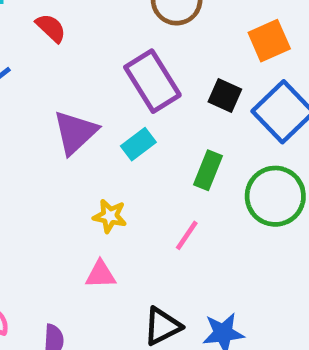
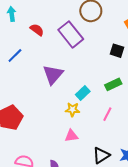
purple rectangle: (152, 81) -> (71, 34), moved
cyan rectangle: (138, 144) -> (83, 93), moved
green rectangle: (208, 170) -> (113, 84), turned 49

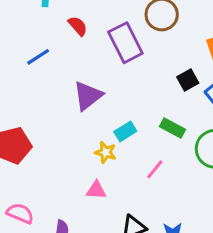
black square: (117, 51) -> (188, 80), turned 32
green rectangle: (113, 84) -> (172, 128), turned 42

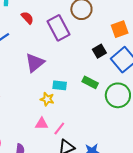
cyan rectangle: (125, 131) -> (60, 85), turned 40
pink line: (155, 169) -> (59, 129), moved

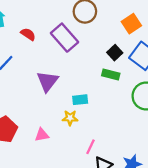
green rectangle: (90, 82) -> (111, 75), moved
pink triangle: (42, 124) -> (42, 135), moved

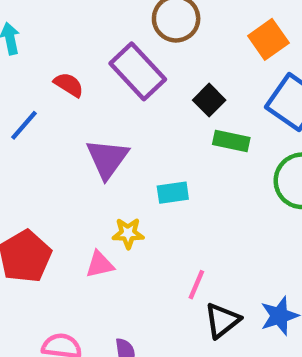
red semicircle: (28, 34) -> (69, 85), moved
black square: (115, 53) -> (209, 100), moved
yellow star: (70, 118) -> (128, 233), moved

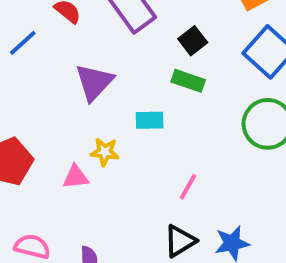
green rectangle: (231, 141) -> (188, 81), moved
pink line: (196, 285) -> (188, 187), moved

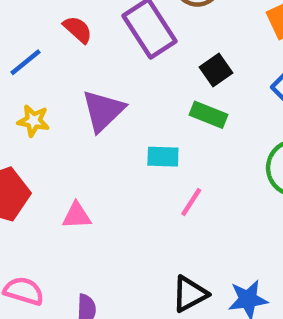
yellow star: (105, 152) -> (33, 121), moved
pink line: (188, 187) -> (191, 202), moved

